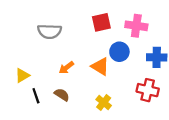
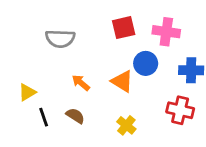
orange arrow: (66, 68) -> (81, 83), turned 77

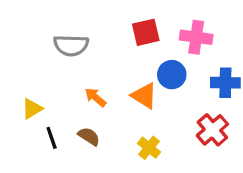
red cross: (180, 110) -> (212, 130), turned 36

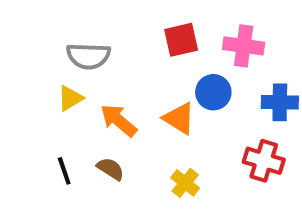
orange arrow: (95, 97) -> (119, 120), size x1.4
yellow triangle: (32, 109) -> (70, 98), moved
red cross: (212, 130) -> (264, 161), turned -32

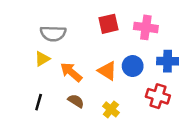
blue circle: (213, 92) -> (133, 66), moved
brown semicircle: (111, 169) -> (76, 101), moved
black line: (64, 171) -> (39, 102), turned 35

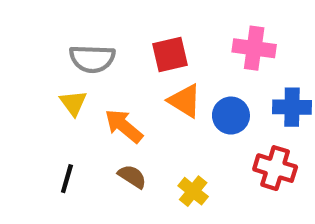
red square: (109, 24) -> (170, 55), moved
yellow triangle: (42, 59) -> (73, 103), turned -35
orange triangle: (107, 71) -> (185, 101), moved

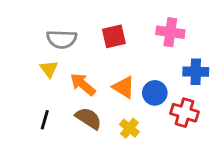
orange triangle: (185, 101) -> (124, 87), moved
blue circle: (231, 116) -> (155, 93), moved
brown semicircle: (132, 176) -> (88, 118), size x1.4

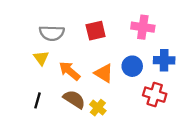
blue circle: (155, 93) -> (132, 66), moved
yellow cross: (129, 128) -> (98, 108), moved

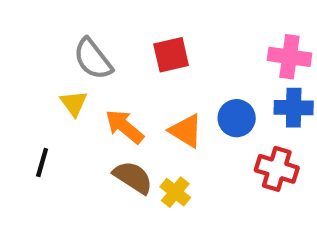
pink cross: (143, 27) -> (289, 57), moved
gray semicircle: (52, 33) -> (93, 59), turned 50
black line: (38, 100) -> (42, 163), moved

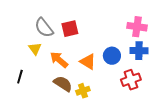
red square: (171, 55) -> (70, 29), moved
red cross: (277, 169) -> (131, 80), turned -36
yellow cross: (175, 192) -> (83, 91), turned 32

